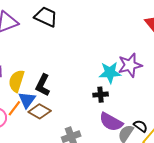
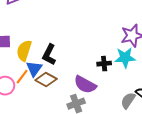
cyan star: (110, 73) -> (125, 58), moved
purple semicircle: (111, 122) -> (85, 85), moved

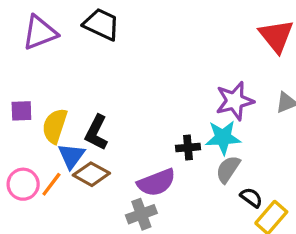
orange line: (22, 77) -> (51, 184), moved
purple semicircle: (85, 85) -> (156, 183), turned -50
gray semicircle: (128, 101) -> (228, 169), moved

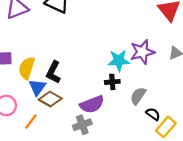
cyan star: (223, 138) -> (119, 61), moved
orange line: (51, 184) -> (31, 122), moved

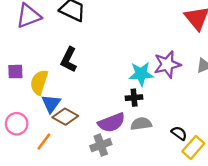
black L-shape: (53, 72) -> (69, 60), moved
gray semicircle: (138, 96) -> (141, 124), moved, turned 48

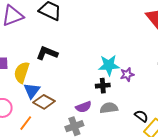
black L-shape: (69, 60) -> (47, 53), turned 85
purple star: (167, 64) -> (127, 74), moved, size x0.6
purple semicircle: (111, 123) -> (84, 107), size x0.7

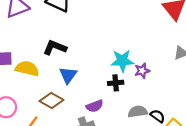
yellow semicircle: (22, 72) -> (27, 68), turned 85
blue triangle: (32, 91) -> (68, 75), moved
gray semicircle: (109, 108) -> (138, 112), moved

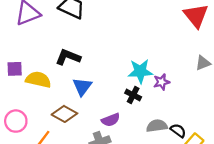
black cross: (116, 83) -> (133, 95), turned 32

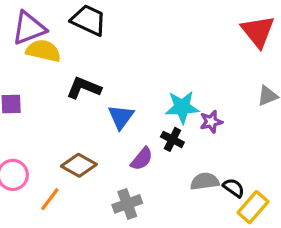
yellow semicircle: (38, 80) -> (43, 51), moved
blue triangle: (82, 87) -> (121, 117), moved
purple semicircle: (111, 120) -> (142, 159), moved, turned -30

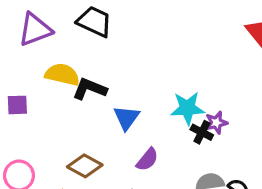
yellow semicircle: (43, 51) -> (62, 74), moved
black cross: (172, 139) -> (202, 132), moved

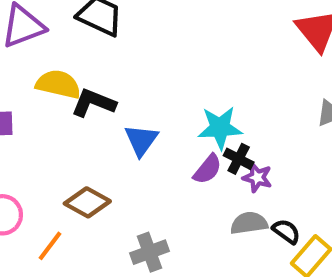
purple star: (216, 123) -> (257, 177), moved, turned 30
purple semicircle: (147, 159) -> (208, 169), moved

